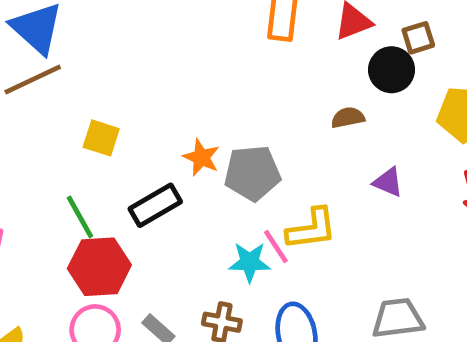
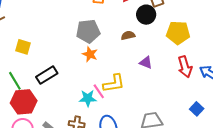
orange star: (201, 157) -> (90, 54), moved
gray pentagon: (252, 173) -> (88, 31), moved

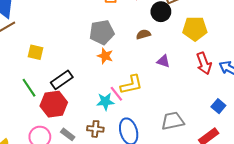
red hexagon: (24, 102) -> (54, 104), moved

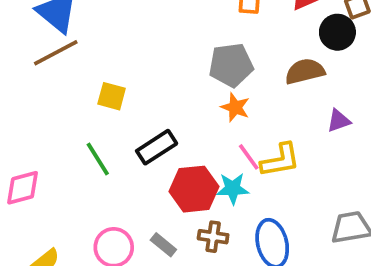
brown semicircle: (143, 34) -> (305, 71), size x1.5
purple triangle: (163, 61) -> (339, 121), turned -40
pink line: (116, 94) -> (249, 157), moved
red hexagon: (54, 104) -> (194, 189), moved

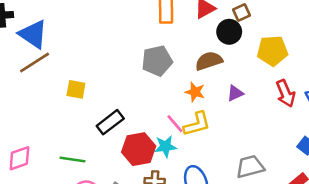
orange star: (235, 107) -> (195, 92), moved
green line: (98, 159) -> (72, 159), moved, turned -45

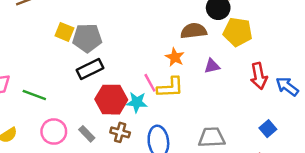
yellow pentagon: (272, 51) -> (238, 32), moved
gray pentagon: (157, 61) -> (87, 38), moved
green line: (72, 159) -> (34, 95), moved

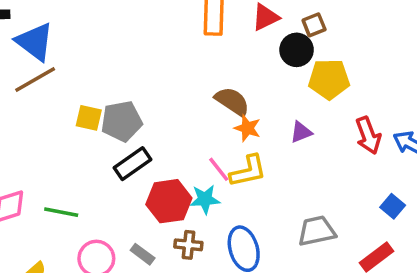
brown semicircle: (194, 31) -> (232, 101), moved, turned 50

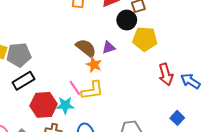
purple triangle: (301, 132) -> (109, 47), moved

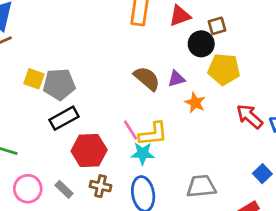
orange star: (94, 65) -> (195, 103), moved
red arrow: (166, 74) -> (250, 116), turned 145
cyan star: (65, 105) -> (143, 153), moved

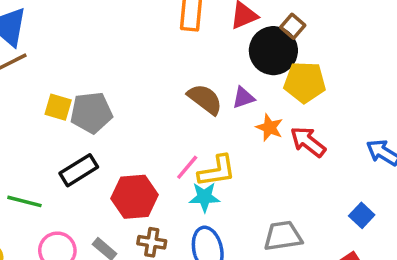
brown square: (217, 26) -> (293, 26), turned -30
black circle: (201, 44) -> (273, 51), size x1.4
red arrow: (250, 116) -> (308, 142), moved
black rectangle: (64, 118) -> (79, 170), moved
pink line: (131, 130) -> (187, 167), turned 75

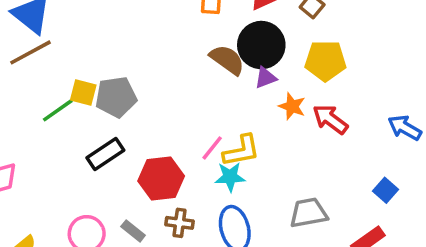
black circle: (273, 51) -> (261, 45), moved
brown semicircle: (205, 99) -> (227, 60), moved
green line: (24, 201) -> (58, 110), moved, turned -48

